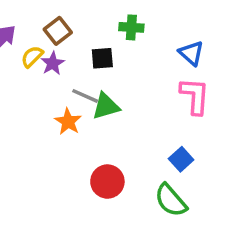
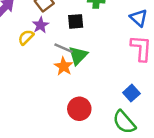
yellow semicircle: (32, 57) -> (26, 37), moved
green triangle: (106, 106) -> (78, 55), turned -30
orange star: (68, 122) -> (64, 66), moved

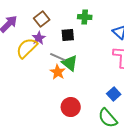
yellow semicircle: (26, 37) -> (27, 48), size x1.6
green triangle: (78, 55) -> (70, 63), turned -36

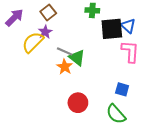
black square: (68, 35) -> (112, 29), moved, size x1.6
blue square: (114, 94) -> (122, 89), turned -32

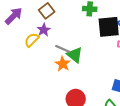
yellow semicircle: (33, 42) -> (32, 40), size x0.7

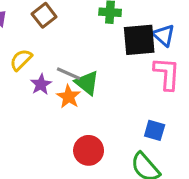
purple star: (44, 30) -> (41, 84), moved

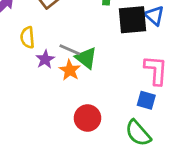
yellow semicircle: (21, 60) -> (27, 37), turned -50
pink L-shape: (167, 74) -> (156, 70), moved

